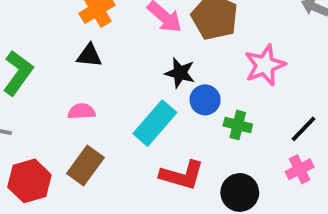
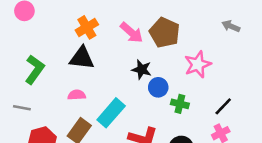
black triangle: (89, 56) -> (82, 58), size x1.5
cyan rectangle: (155, 123) -> (111, 113), moved

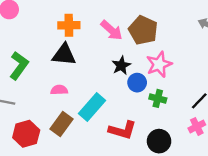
orange cross: (87, 27) -> (69, 25), turned 30
pink star: (198, 64) -> (159, 64), moved
black star: (142, 69) -> (121, 66), turned 30

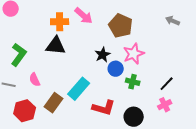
pink arrow: (112, 30) -> (84, 16), moved
pink semicircle: (59, 90) -> (35, 80), moved, turned -112

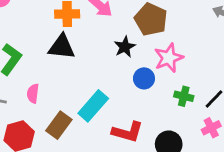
black star: (103, 55) -> (125, 47), moved
pink semicircle: (35, 80) -> (33, 94), turned 32
green cross: (133, 82) -> (184, 96), moved

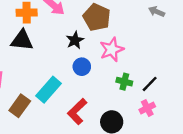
blue circle: (144, 78) -> (82, 67), moved
red L-shape: (128, 132) -> (77, 112), turned 120

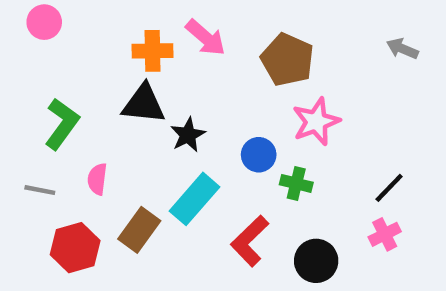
black star: (75, 40) -> (188, 135), moved
green cross: (124, 82) -> (296, 183), moved

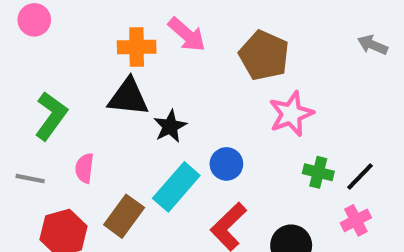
blue circle: (259, 155) -> (226, 164), moved
green cross: (296, 183) -> (318, 172), moved

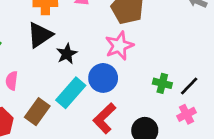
black triangle: (128, 97) -> (40, 35), turned -40
pink star: (291, 114) -> (119, 46), moved
blue circle: (226, 164) -> (103, 78), size x1.4

